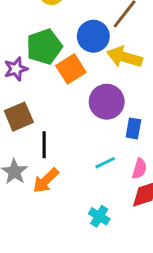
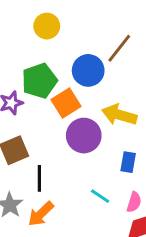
yellow arrow: (125, 57) -> (119, 115), moved
purple circle: (107, 102) -> (84, 136), moved
cyan line: (105, 163) -> (100, 196), turned 60

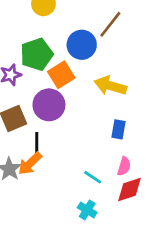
purple circle: (84, 136) -> (49, 105), moved
cyan line: (100, 196) -> (93, 177), moved
orange arrow: (41, 214) -> (30, 164), moved

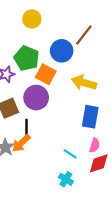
green pentagon: (37, 54) -> (27, 58), turned -30
orange square: (61, 75) -> (46, 74), turned -30
blue rectangle: (119, 129) -> (90, 117), size x1.5

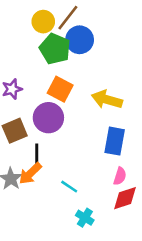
brown line: (84, 35) -> (68, 18), moved
blue circle: (62, 51) -> (80, 40), moved
green pentagon: (27, 58) -> (55, 49), moved
cyan line: (70, 154) -> (69, 187), moved

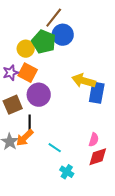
yellow circle: (43, 22) -> (26, 49), moved
orange square: (60, 89) -> (28, 73), moved
blue rectangle: (115, 141) -> (97, 93), moved

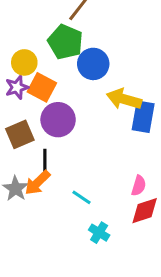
blue circle: (63, 35) -> (93, 64), moved
yellow circle: (26, 49) -> (24, 62), moved

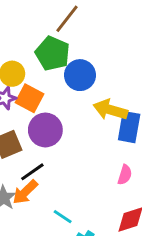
black line: (45, 162) -> (32, 172), turned 55
pink semicircle: (139, 186) -> (125, 175), moved
cyan line: (81, 197) -> (63, 217), moved

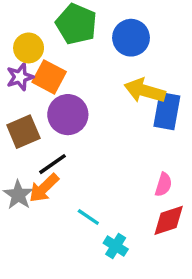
blue circle: (80, 75) -> (131, 38), moved
pink semicircle: (125, 175) -> (163, 185), moved

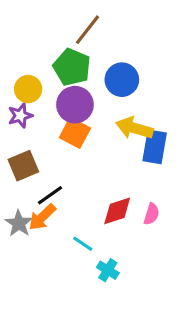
orange square: (49, 77) -> (75, 133), moved
purple circle: (68, 115) -> (75, 105), moved
red diamond: (169, 220) -> (117, 211), moved

